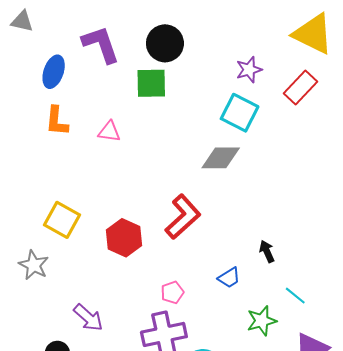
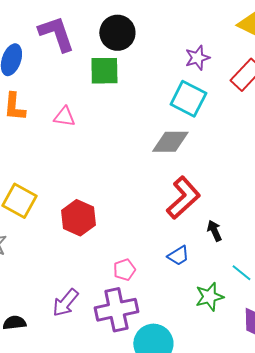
red L-shape: (183, 217) -> (183, 198), moved
purple arrow: (88, 318) -> (65, 303), moved, turned 88

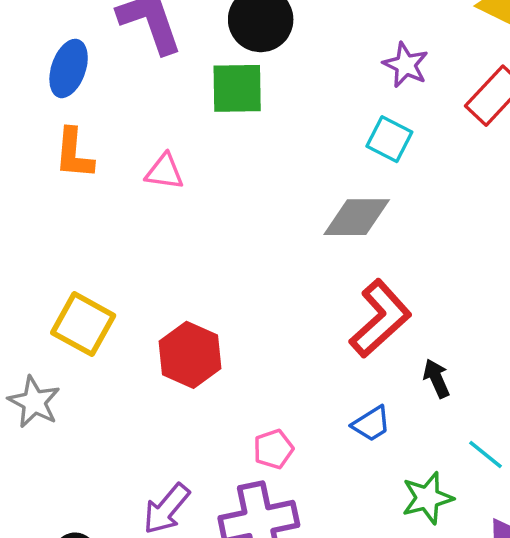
purple star: (197, 58) -> (406, 65), turned -30
cyan square: (188, 99) -> (389, 139), size x0.7

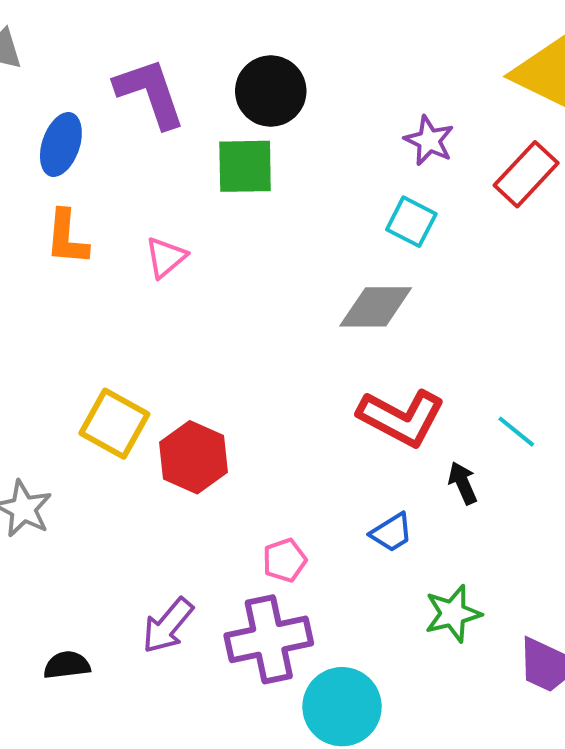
pink triangle: (165, 172) -> (166, 257), turned -48
red L-shape: (380, 319) -> (401, 418), turned 70
yellow square: (83, 324) -> (114, 424), moved
cyan line: (485, 455) -> (516, 432), moved

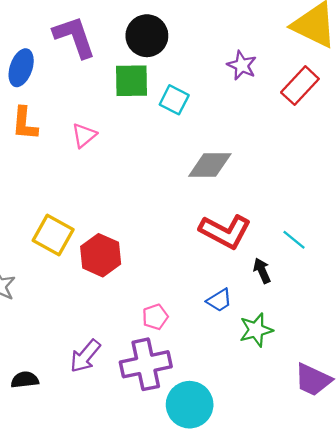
cyan square: (411, 222) -> (174, 100), moved
green star: (453, 614) -> (256, 330), moved

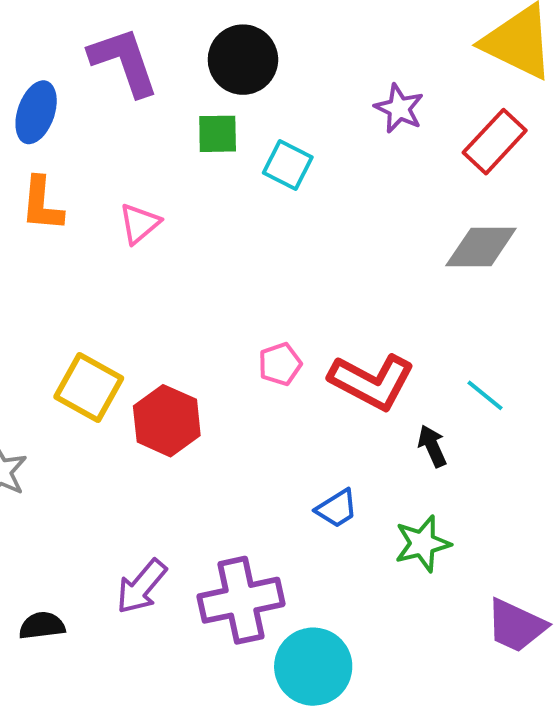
green square: (131, 81) -> (218, 134), size x0.7
gray diamond: (210, 165) -> (481, 247), moved
blue trapezoid: (219, 300) -> (337, 508), moved
pink pentagon: (155, 317) -> (280, 364), moved

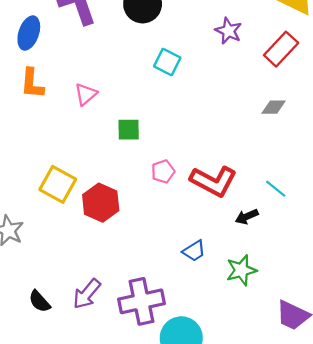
green square: (218, 134) -> (129, 130), moved
gray diamond: (481, 247) -> (274, 107), size x0.6
black arrow: (432, 446) -> (247, 217), turned -90
black semicircle: (42, 626) -> (40, 301), moved, turned -125

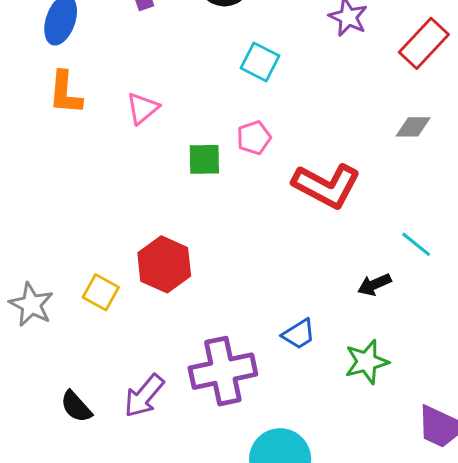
pink pentagon: (163, 171) -> (254, 138), moved
red L-shape: (213, 181) -> (326, 186), moved
yellow square: (58, 184) -> (101, 292), moved, size x0.7
purple cross: (142, 301) -> (223, 371), moved

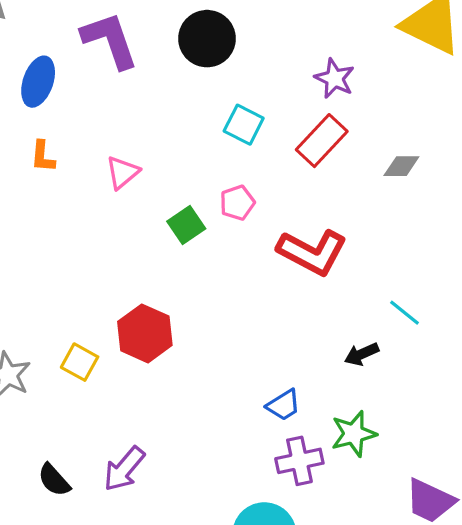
red rectangle: (424, 43) -> (322, 141), moved
orange L-shape: (65, 93) -> (43, 157), size x0.7
gray diamond: (413, 127) -> (401, 166), moved
green square: (204, 159) -> (186, 225), turned -33
purple cross: (223, 371) -> (299, 461), moved, size x0.7

